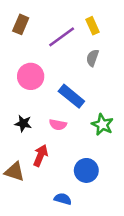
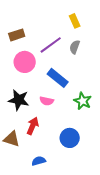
brown rectangle: (21, 24) -> (17, 35), moved, turned 49
purple line: (62, 37) -> (51, 45), moved
black star: (23, 123) -> (19, 100), size x1.5
blue semicircle: (63, 199) -> (39, 161), moved, turned -32

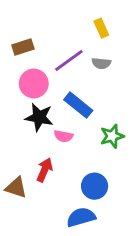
gray semicircle: (75, 47) -> (101, 63), turned -104
black star: (19, 100) -> (39, 117), moved
green star: (83, 101) -> (112, 136), turned 30
blue semicircle: (39, 161) -> (81, 217), moved, size x1.5

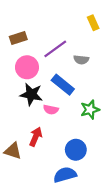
yellow rectangle: (101, 28) -> (93, 23), moved
gray semicircle: (101, 63) -> (81, 60), moved

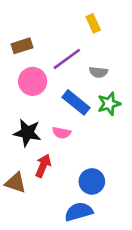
yellow rectangle: (93, 23) -> (93, 23), moved
black star: (31, 94) -> (27, 133), moved
green star: (90, 110) -> (109, 104), moved

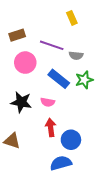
purple line: (67, 59) -> (52, 45), turned 55
red arrow: (43, 166) -> (51, 128), moved, turned -30

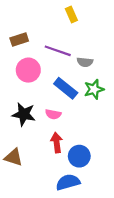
yellow rectangle: (72, 18) -> (71, 15), moved

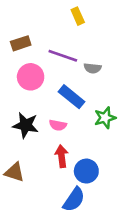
green star: (94, 89) -> (105, 118), moved
blue semicircle: (68, 182) -> (74, 200), turned 140

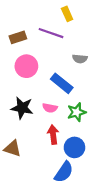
purple line: (63, 56) -> (51, 33), moved
green star: (105, 118) -> (77, 112), moved

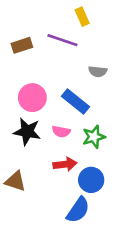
pink circle: (26, 66) -> (32, 98), moved
red arrow: (53, 135) -> (65, 164), turned 90

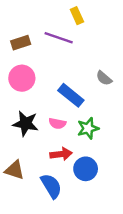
gray semicircle: (98, 71) -> (104, 78), moved, turned 35
pink circle: (32, 98) -> (22, 78), moved
blue semicircle: (78, 210) -> (51, 186), moved, turned -65

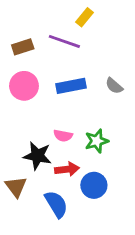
yellow rectangle: (77, 16) -> (84, 17), turned 63
blue rectangle: (71, 95) -> (71, 86), moved, turned -50
black star: (26, 123) -> (37, 156), moved
brown triangle: (14, 170) -> (16, 187), turned 35

